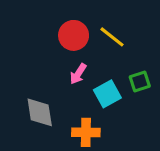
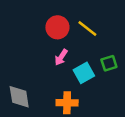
gray diamond: (40, 112) -> (19, 97), moved

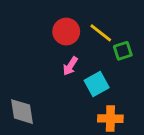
green square: (109, 63) -> (123, 51), moved
orange cross: (67, 103) -> (110, 119), moved

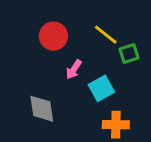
red circle: (66, 32) -> (53, 36), moved
gray diamond: (22, 112) -> (42, 109), moved

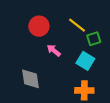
pink arrow: (74, 69) -> (54, 50), turned 96
cyan square: (101, 88) -> (85, 61), moved, turned -30

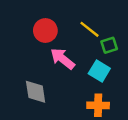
pink arrow: (54, 50) -> (63, 59), size x1.5

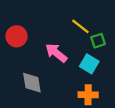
red circle: (45, 30) -> (16, 36), moved

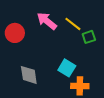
pink arrow: (56, 53) -> (47, 21), moved
cyan square: (89, 64) -> (67, 68), moved

